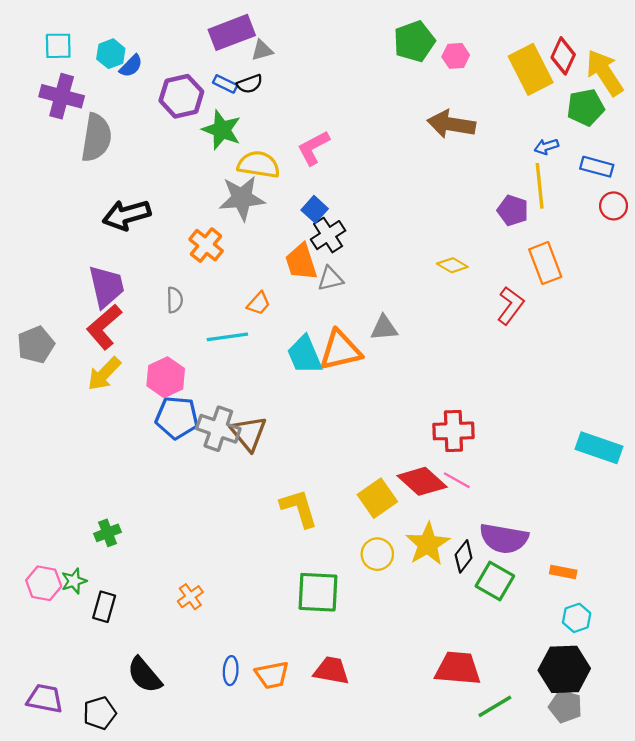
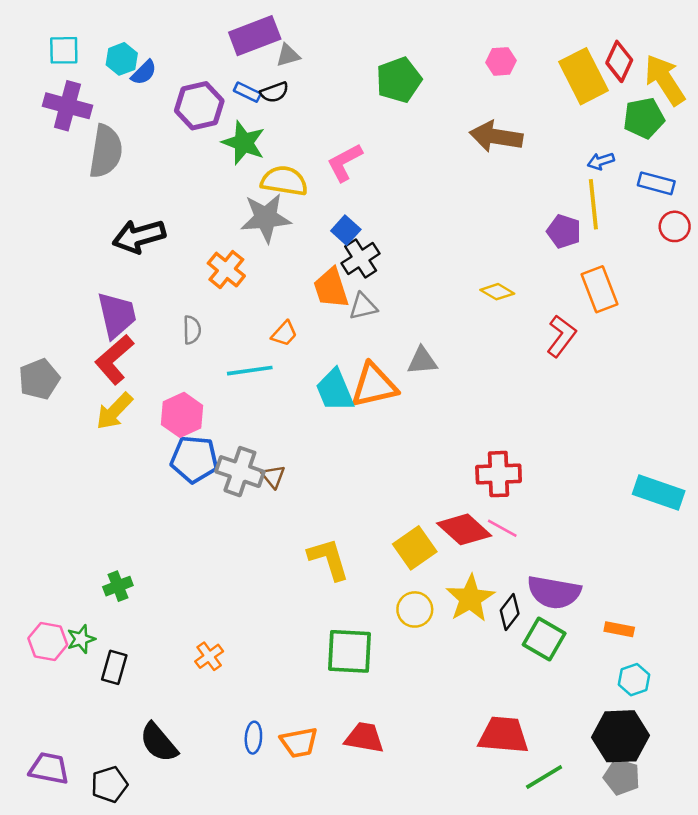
green pentagon: (414, 41) -> (399, 80), moved
brown triangle: (249, 433) -> (273, 476), size x0.6

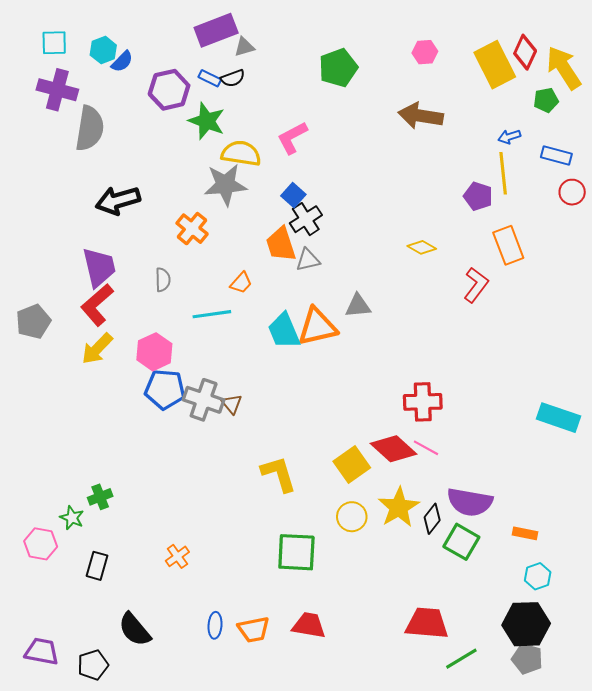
green pentagon: (644, 118) -> (546, 100), size x0.7
green star: (81, 639) -> (72, 518), moved, turned -30

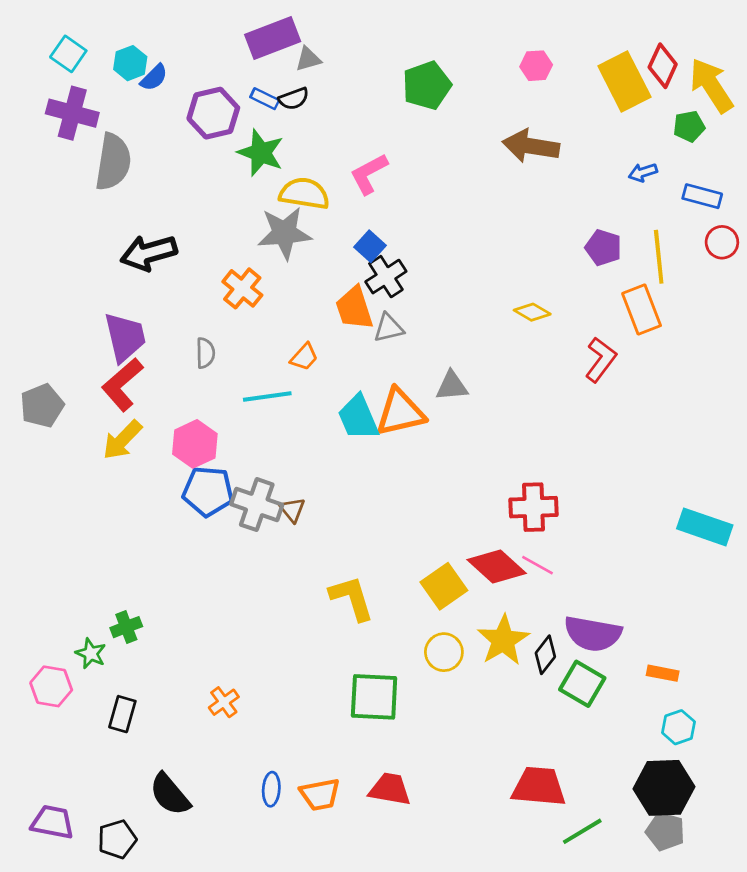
cyan square: (54, 43) -> (68, 54), turned 36
yellow line: (503, 173) -> (659, 257), moved

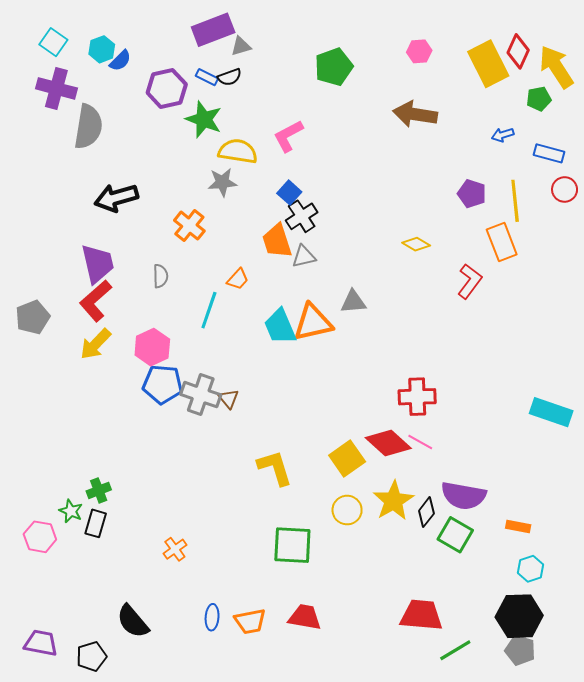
gray star: (284, 233) -> (222, 182), size x0.7
cyan line: (267, 396) -> (209, 310), turned -63
black rectangle: (122, 714) -> (96, 523), moved

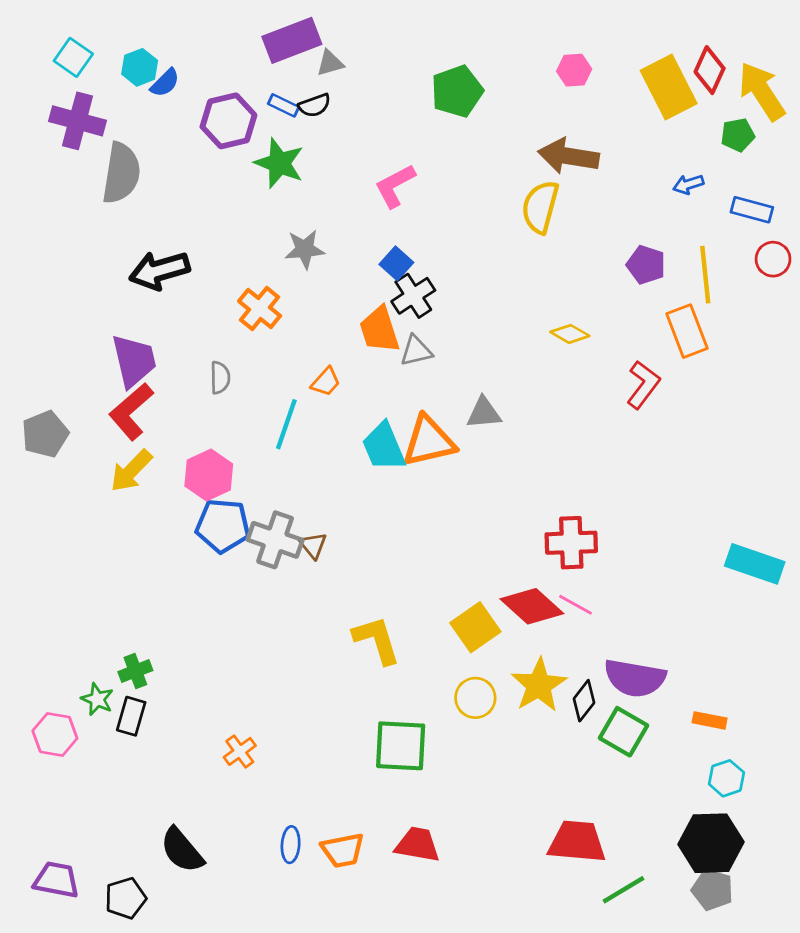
yellow semicircle: (238, 151) -> (540, 207), moved, turned -84

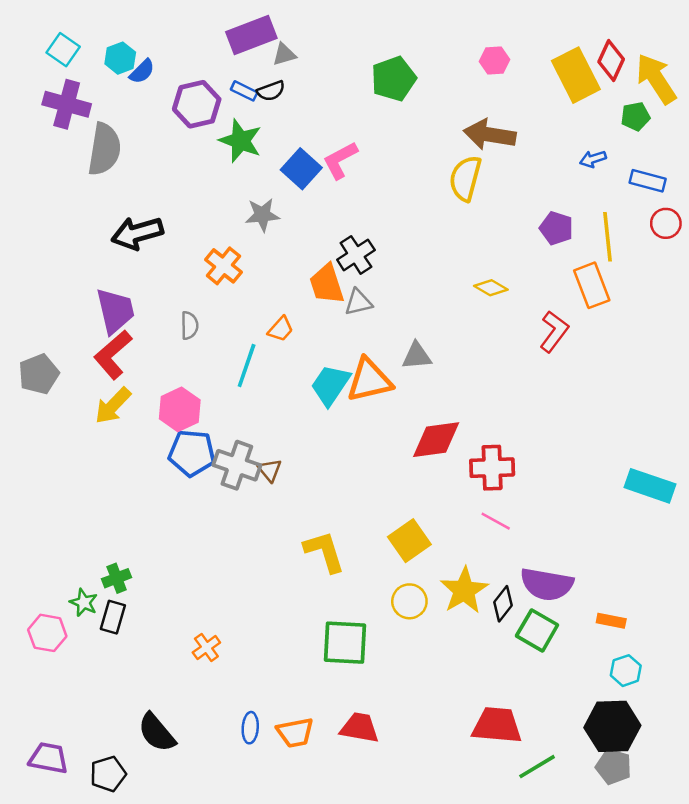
blue square: (396, 263) -> (301, 169), moved, size x1.4
cyan trapezoid: (384, 447) -> (330, 385), turned 57
red diamond: (532, 606) -> (436, 440), moved, turned -50

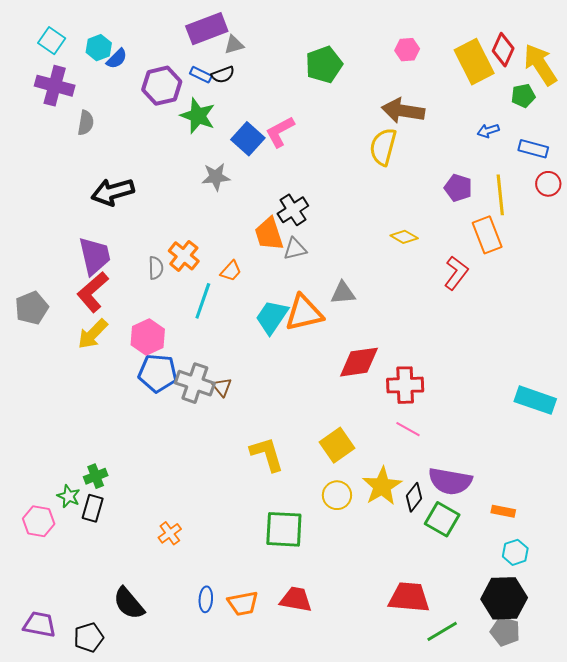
gray semicircle: (104, 149) -> (86, 123), size x0.6
orange cross: (223, 266) -> (184, 256), moved

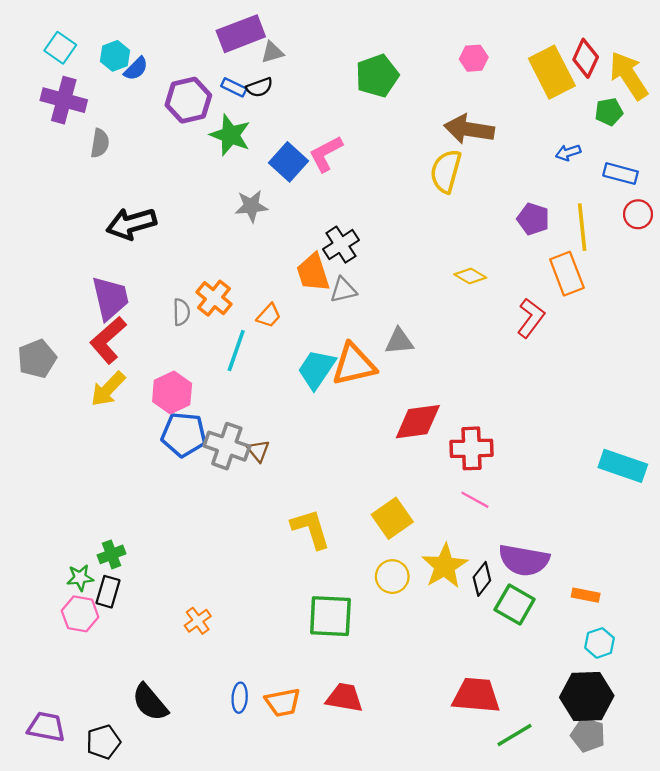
green star: (69, 496) -> (80, 578), turned -30
pink hexagon: (39, 521) -> (80, 614), moved

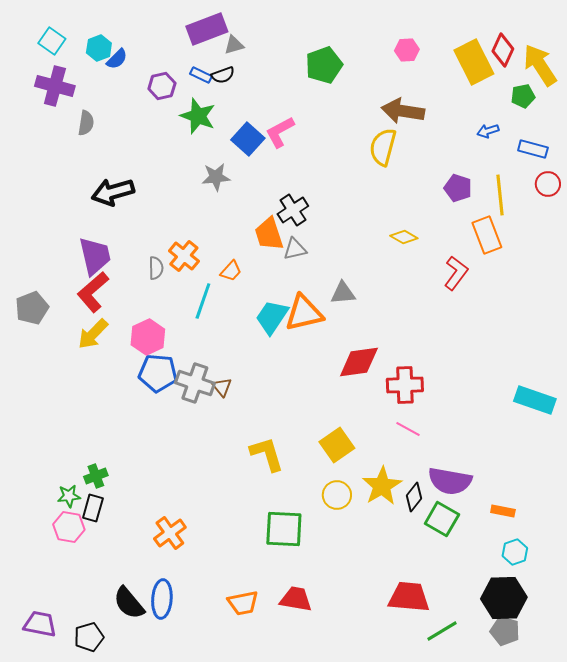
purple hexagon: (188, 100) -> (162, 86), size x0.7
orange cross: (198, 621) -> (170, 533), size x1.4
blue ellipse: (240, 698) -> (162, 599), moved, size x1.5

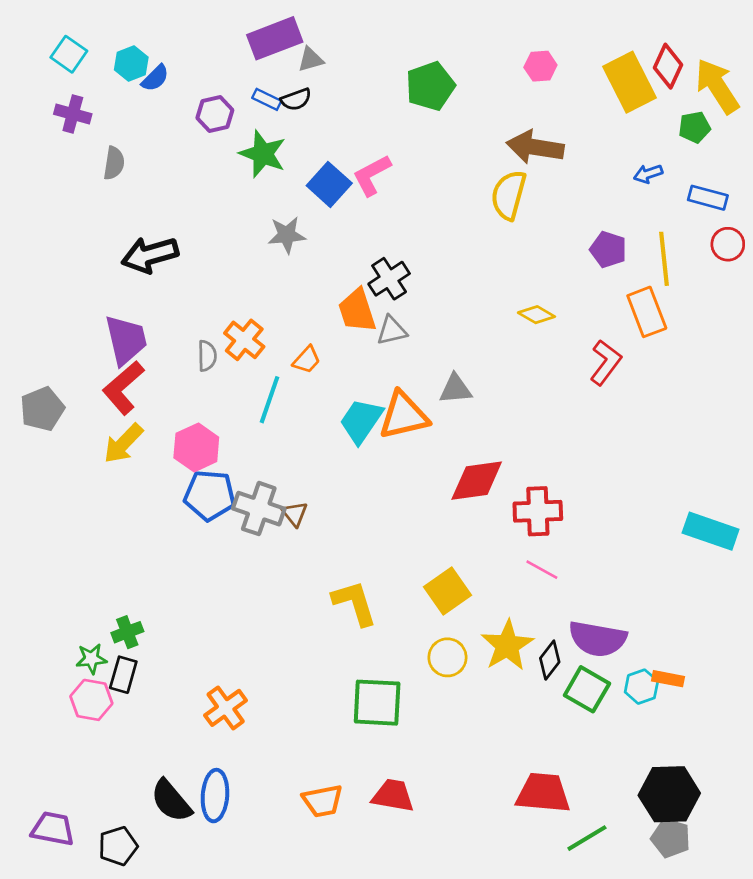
purple cross: (55, 86) -> (73, 114), size x0.7
cyan hexagon: (515, 552) -> (641, 687), moved

